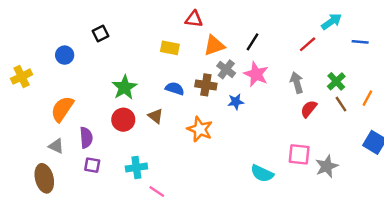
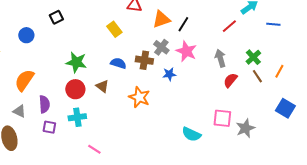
orange triangle: (214, 45) -> (161, 19), moved
yellow rectangle: (170, 48) -> (114, 29), turned 42
green star: (124, 87) -> (76, 62), turned -30
cyan cross: (136, 168) -> (77, 117), moved
pink line: (157, 191) -> (94, 149), moved

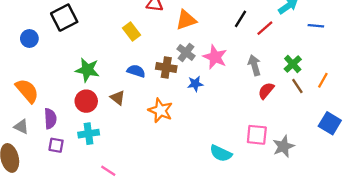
black square: (56, 17) -> (64, 18), size x1.6
black line: (183, 24) -> (241, 19), moved
orange semicircle: (24, 80) -> (27, 91), turned 105

